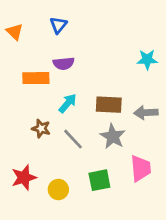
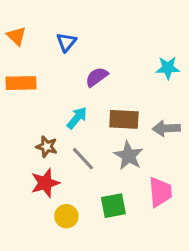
blue triangle: (58, 25) -> (66, 42), moved
purple semicircle: (64, 63) -> (97, 77), moved, turned 150
orange rectangle: (36, 78) -> (21, 83), moved
red star: (24, 178) -> (45, 183), moved

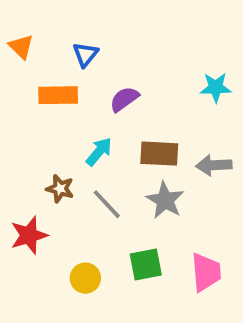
orange rectangle: (21, 83) -> (58, 95), moved
red star: (45, 183) -> (29, 235), moved
pink trapezoid: (160, 192) -> (206, 272), moved

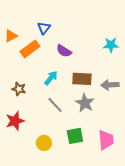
orange triangle: (21, 47) -> (11, 36), moved, turned 48
orange rectangle: (58, 95) -> (30, 49), turned -36
purple semicircle: (124, 99) -> (64, 51), turned -112
brown star: (60, 189) -> (19, 89), moved

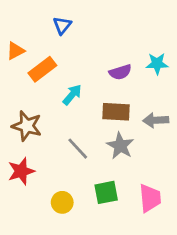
blue triangle: (44, 28) -> (62, 25), moved
purple semicircle: (64, 51) -> (120, 72), moved, turned -49
cyan arrow: (51, 78) -> (72, 95), moved
brown star: (19, 89) -> (27, 126), size x1.5

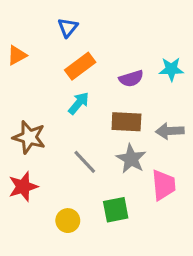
orange rectangle: (42, 69) -> (80, 66), moved
pink trapezoid: (150, 198) -> (164, 185), moved

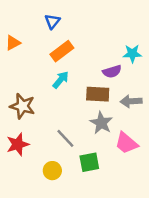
purple semicircle: (131, 78) -> (112, 71), moved
gray line: (85, 162) -> (65, 138), moved
pink trapezoid: (164, 185) -> (126, 143), turned 135

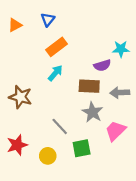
orange triangle: (13, 43) -> (15, 25), moved
pink trapezoid: (126, 143) -> (115, 131), turned 95
red star: (18, 144) -> (17, 145), moved

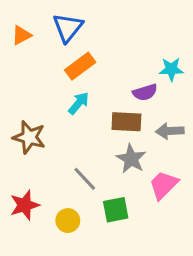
blue triangle: (48, 20) -> (68, 28), size x1.5

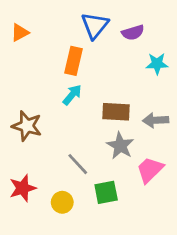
blue triangle: (68, 28) -> (95, 25), moved
orange rectangle: (80, 66) -> (74, 61), turned -40
purple semicircle: (145, 92) -> (133, 33), moved

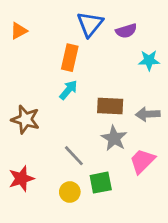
yellow circle: (62, 202) -> (70, 192), moved

